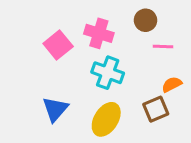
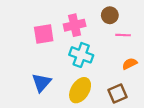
pink cross: (99, 33) -> (75, 25), turned -30
pink square: (58, 45) -> (44, 34), turned 30
brown square: (156, 109) -> (118, 93), moved

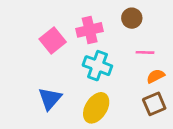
pink square: (44, 34) -> (53, 41), turned -30
pink line: (123, 35) -> (145, 52), moved
brown square: (118, 93) -> (154, 104), moved

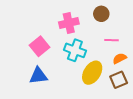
pink square: (53, 41) -> (39, 46), moved
blue triangle: (50, 99) -> (38, 76), turned 42
yellow ellipse: (96, 108) -> (92, 73), moved

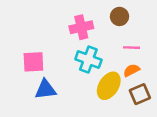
pink square: (39, 46) -> (33, 62), moved, turned 36
orange semicircle: (120, 58) -> (131, 70), moved

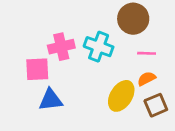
brown circle: (120, 16) -> (133, 19), size x1.5
pink cross: (81, 27) -> (61, 47), moved
cyan cross: (88, 59) -> (99, 47), moved

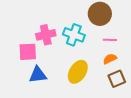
yellow ellipse: (121, 96) -> (78, 72), moved

